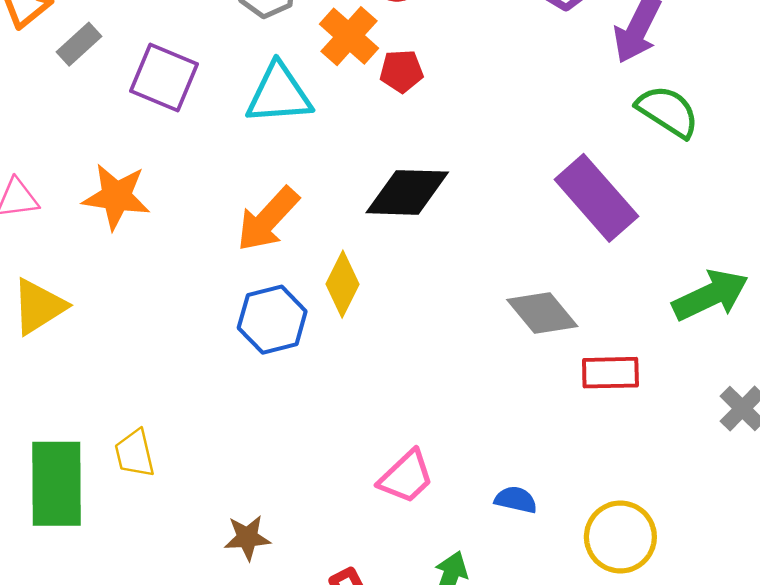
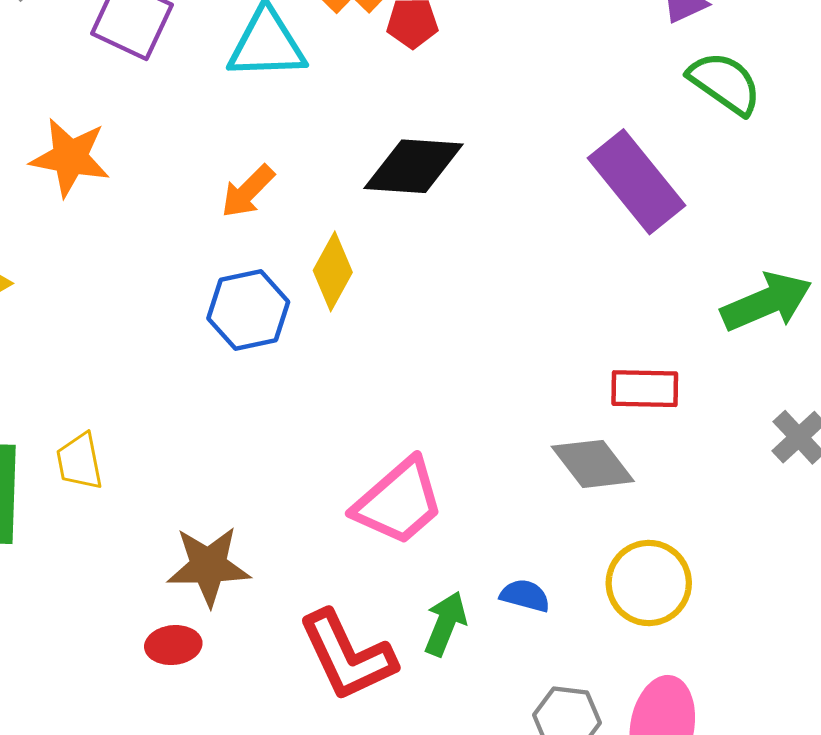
orange arrow: (268, 219) -> (248, 191), size x0.7
gray diamond: (542, 313) -> (593, 464), moved
pink trapezoid: (406, 477) -> (399, 502), size x1.4
blue semicircle: (516, 500) -> (525, 596), moved
brown star: (247, 538) -> (208, 566), size x1.5

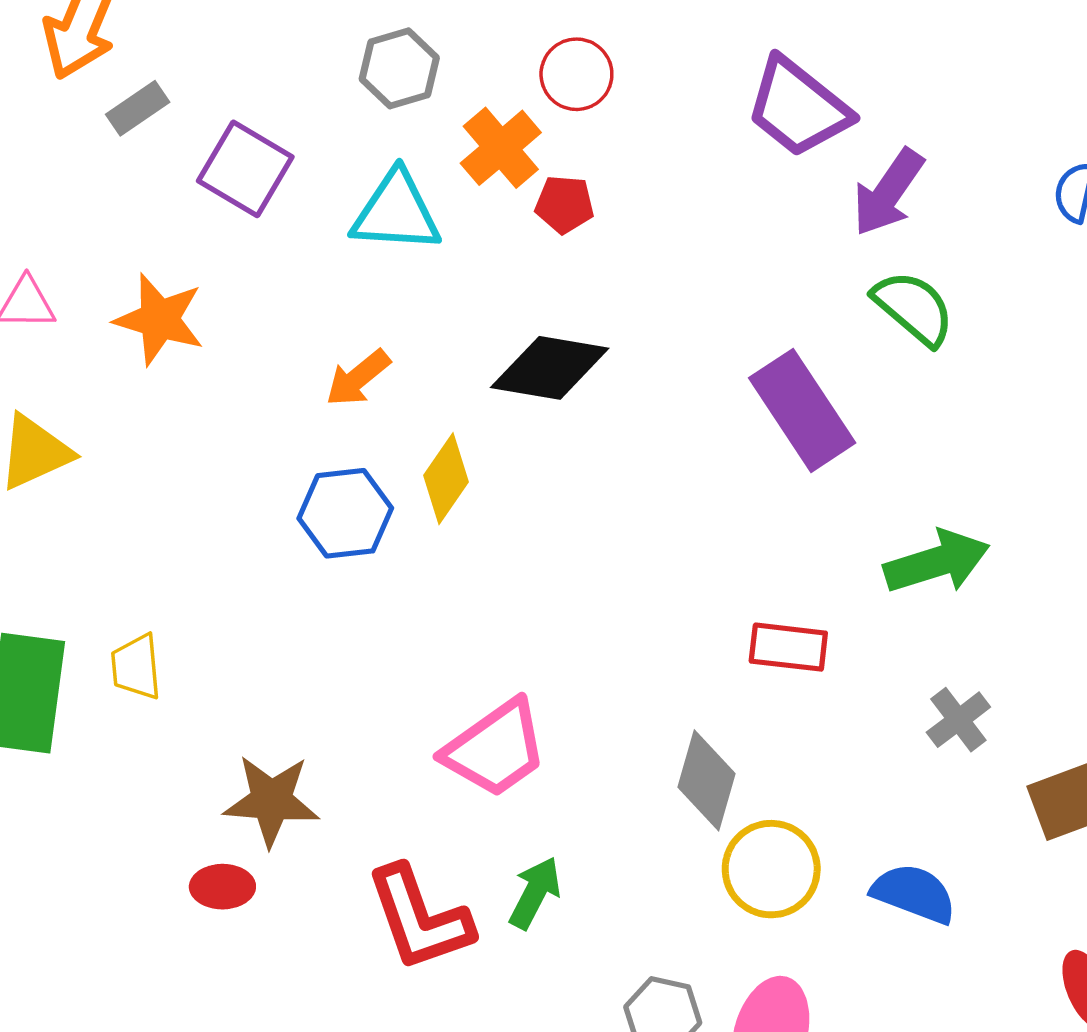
gray diamond: (593, 464) -> (706, 780), moved, turned 48
blue semicircle: (525, 596) -> (914, 893), moved, size x1.5

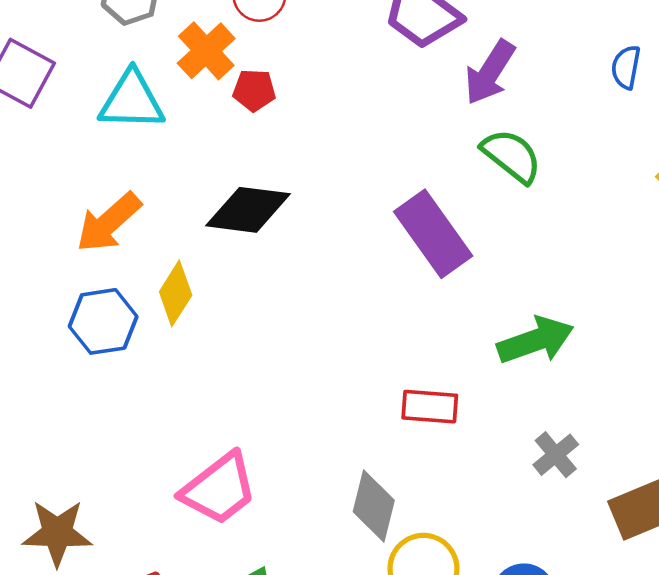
orange arrow: (358, 378) -> (109, 222), size x1.4

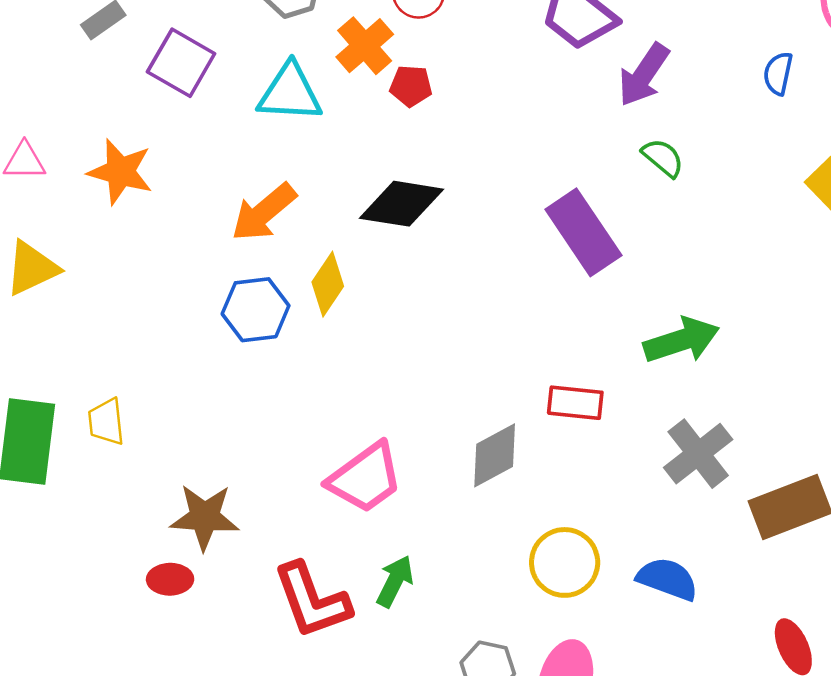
green semicircle: (512, 156) -> (663, 158), size x0.7
gray cross: (556, 455) -> (698, 454), size x1.5
gray diamond: (374, 506) -> (495, 455), moved, turned 46

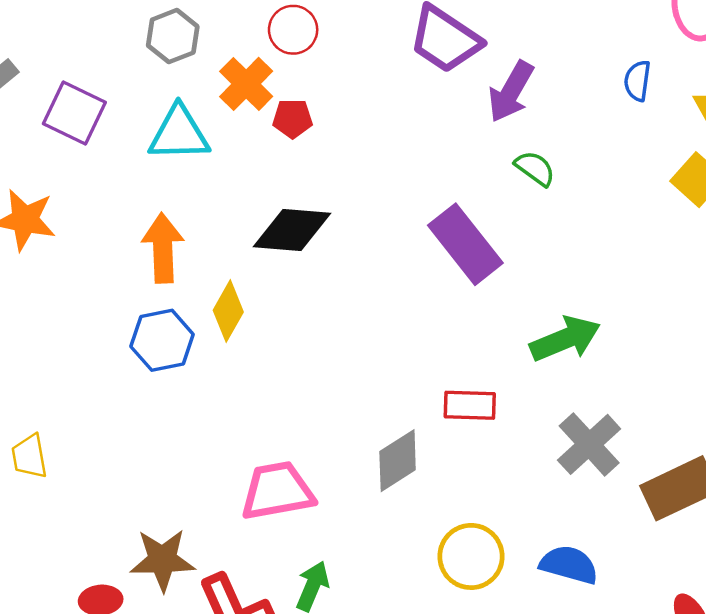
orange arrow: (264, 212) -> (163, 248), turned 132
pink trapezoid: (365, 478) -> (277, 491), turned -150
brown star: (205, 517) -> (162, 560), moved

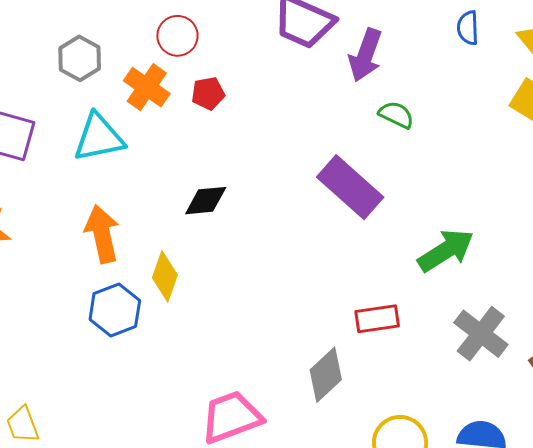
red pentagon: (292, 118) -> (208, 93), moved
black diamond: (292, 230) -> (206, 201), size x0.7

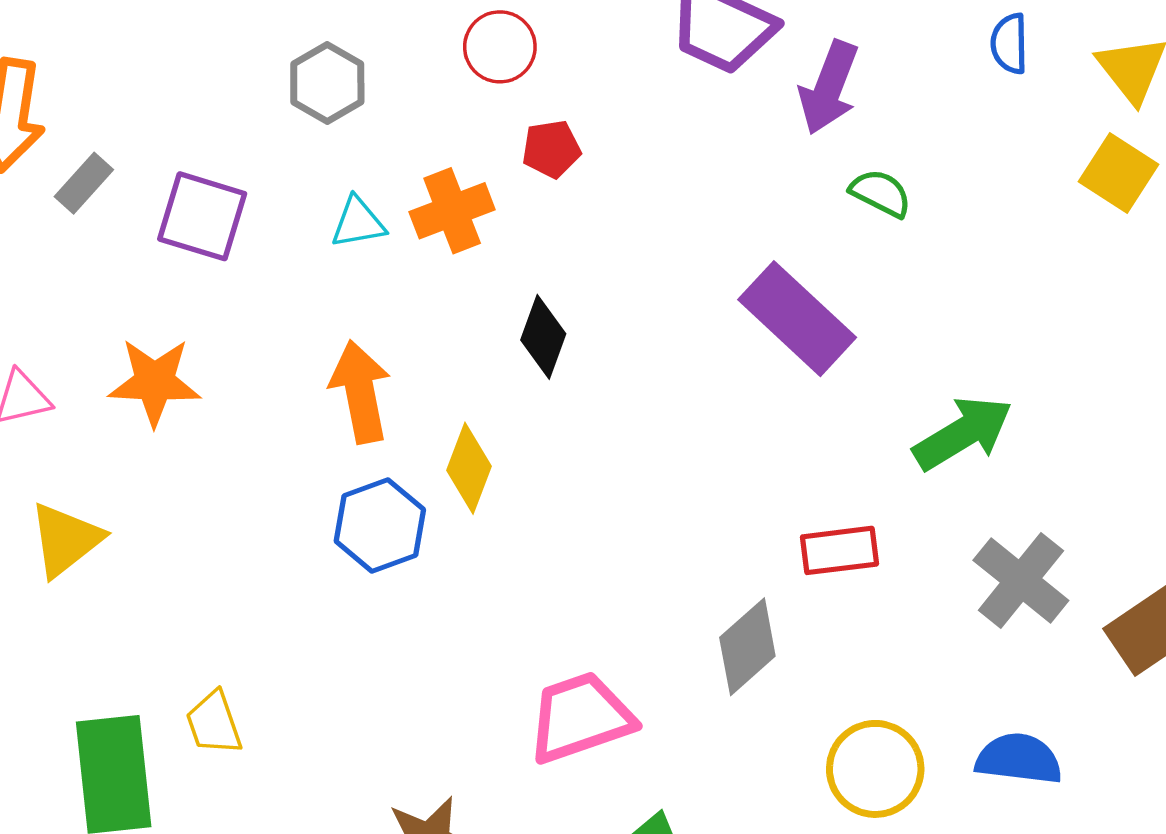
orange cross: (147, 87) -> (452, 211), moved, turned 33
cyan triangle: (99, 138) -> (358, 223), size x0.6
black diamond: (206, 201) -> (543, 337), turned -66

